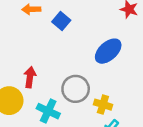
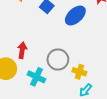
blue ellipse: (108, 51) -> (75, 16), moved

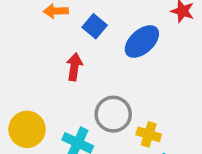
red arrow: (22, 50) -> (74, 67), moved

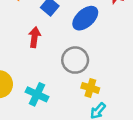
gray circle: (113, 114) -> (75, 60), moved

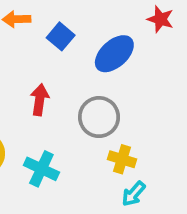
red arrow: (34, 37) -> (40, 100), moved

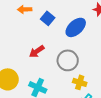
red arrow: (40, 100) -> (37, 51), turned -133

